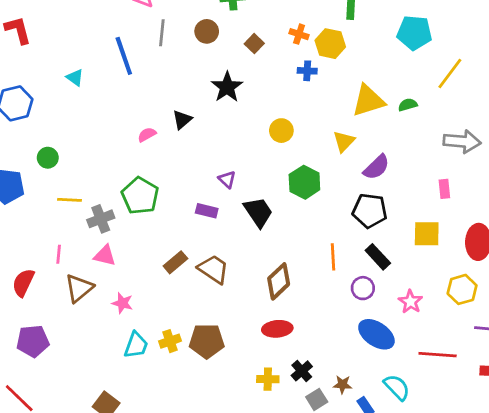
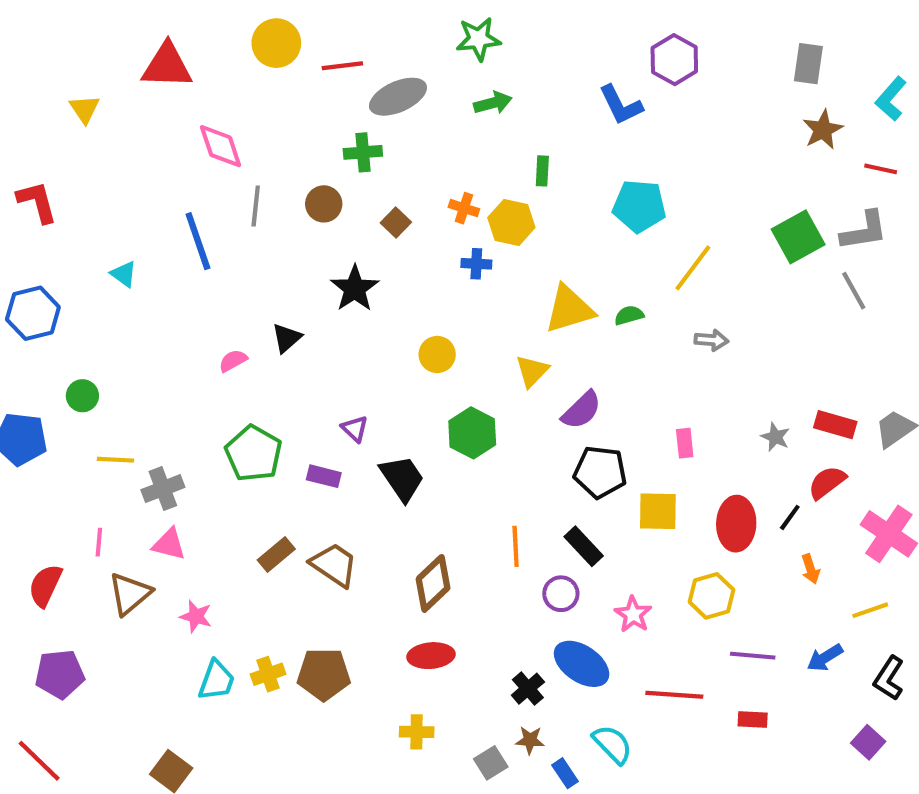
gray arrow: (462, 141) -> (711, 340), moved, size x0.6
green pentagon: (140, 196) -> (254, 453), moved
black pentagon: (370, 211) -> (600, 472), moved
black cross: (302, 371) -> (528, 689), moved

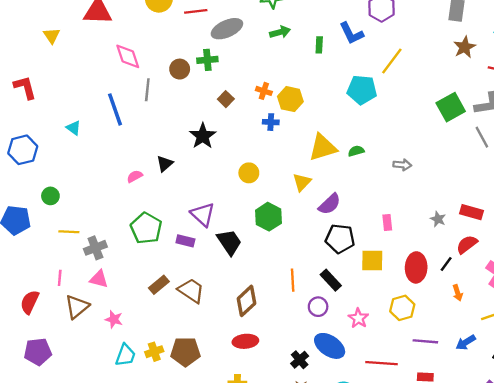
green rectangle: (542, 171) -> (319, 45), moved
brown circle: (324, 204) -> (180, 69), moved
yellow line: (693, 268) -> (392, 61), moved
purple triangle: (355, 429) -> (203, 214), size x1.6

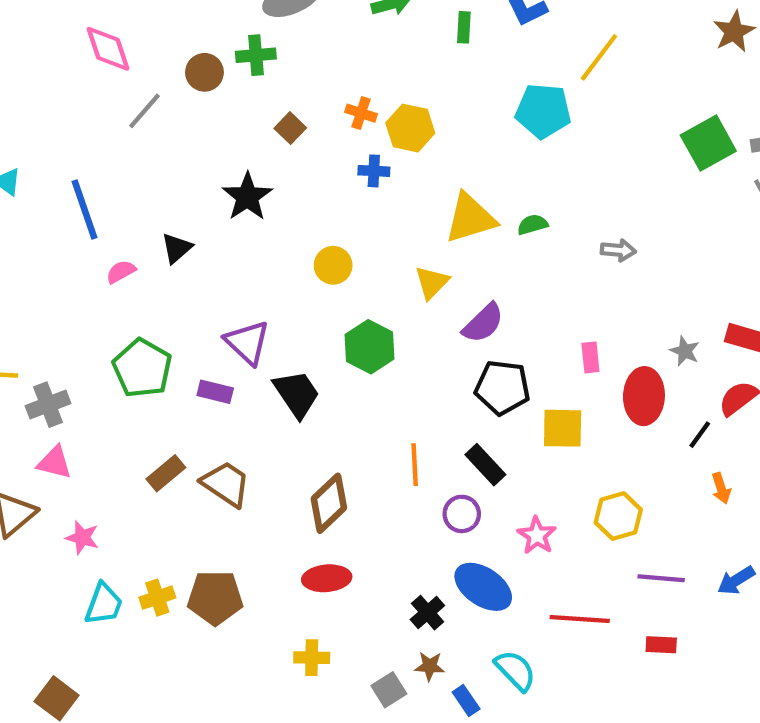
gray line: (147, 90) -> (144, 111), turned 35
blue line: (115, 109) -> (84, 210), moved
red ellipse: (416, 267) -> (644, 396), moved

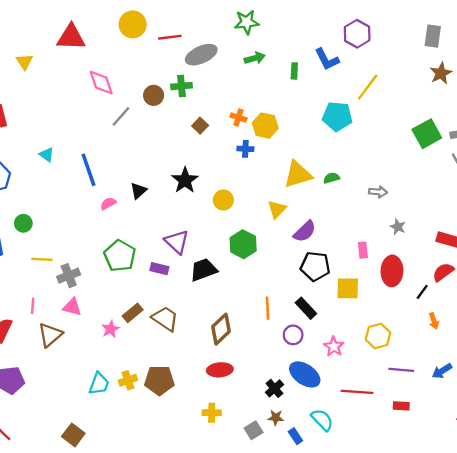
black star: (247, 197) -> (185, 180), moved
gray star: (685, 351) -> (398, 227), moved
black trapezoid: (297, 394) -> (204, 270), turned -76
pink star: (82, 538) -> (111, 329), moved, turned 30

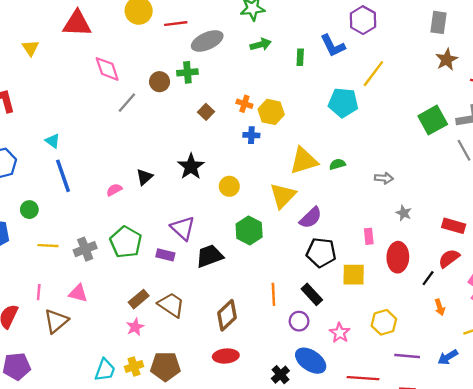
blue line: (88, 170) -> (63, 176), moved
yellow triangle: (277, 209) -> (283, 196), size x1.4
gray cross: (69, 276) -> (85, 249), moved
pink star: (111, 329) -> (135, 327), moved

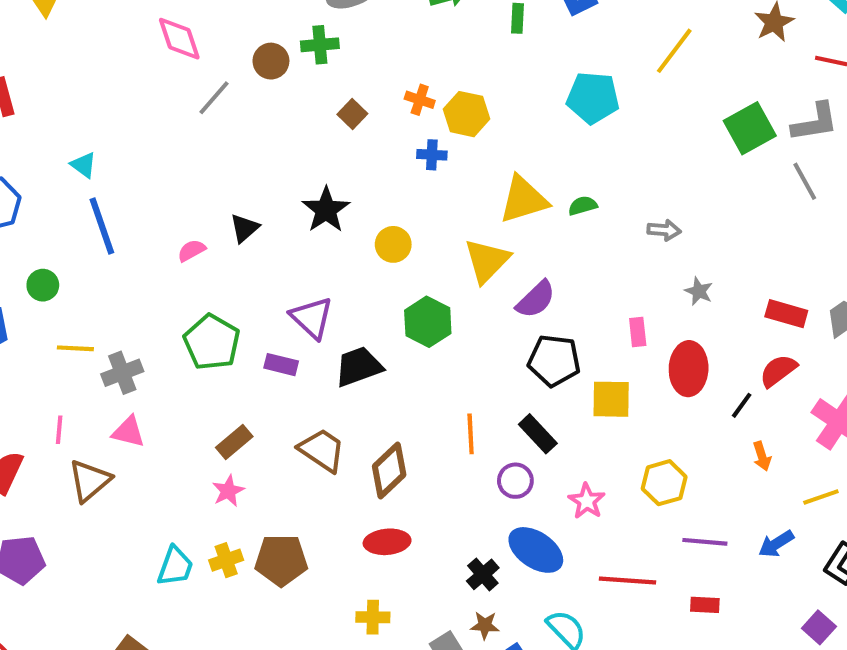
yellow line: (373, 74) -> (674, 51), moved
gray cross: (85, 249) -> (122, 373), moved
brown trapezoid: (171, 305) -> (322, 450), moved

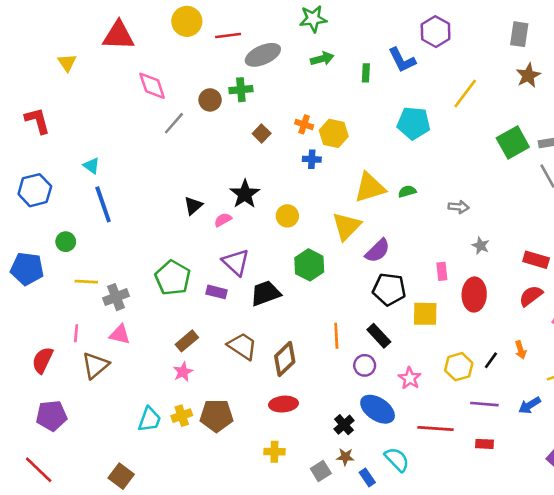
pink semicircle: (192, 251) -> (223, 220), moved
black line: (742, 405) -> (491, 360), moved

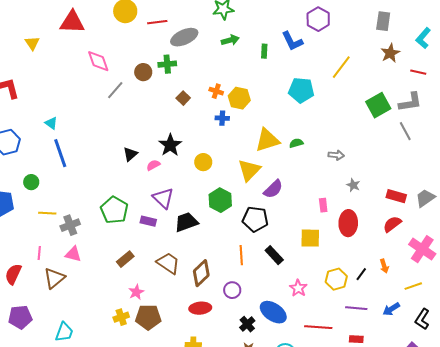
black pentagon: (389, 289) -> (255, 219), moved
purple circle: (365, 365) -> (232, 290), moved
pink star: (183, 372) -> (136, 292), moved
cyan trapezoid: (149, 420) -> (64, 332), moved

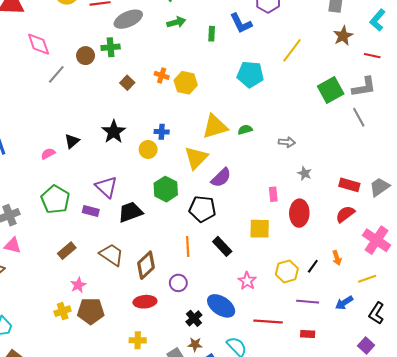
blue cross: (222, 118) -> (162, 132), moved
pink semicircle: (153, 165) -> (48, 154), moved

